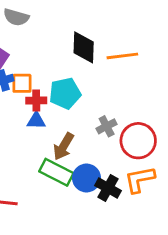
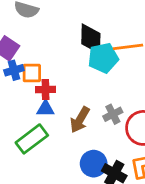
cyan pentagon: (65, 93) -> (103, 58), moved
brown arrow: (64, 146) -> (80, 120), moved
green rectangle: (56, 172) -> (32, 139), moved, turned -64

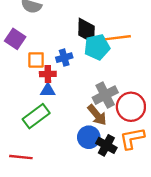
blue cross: (14, 70) -> (64, 58), moved
gray cross: (113, 114) -> (105, 95), size x1.5
brown arrow: (80, 120) -> (97, 115), moved, turned -70

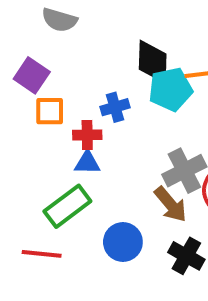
orange square: (36, 60) -> (50, 111), moved
blue circle: (89, 137) -> (123, 242), moved
red line: (21, 157) -> (42, 254), moved

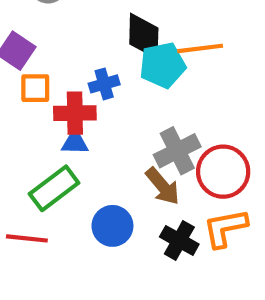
red cross: (87, 135) -> (75, 113), size x1.4

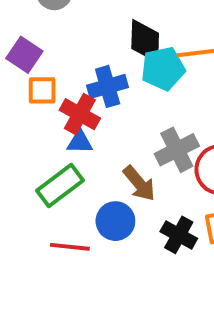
blue cross: (104, 84) -> (108, 86), size x1.4
red cross: (75, 113) -> (80, 114), turned 30
brown arrow: (163, 186) -> (139, 183), moved
red line: (27, 238) -> (70, 247), moved

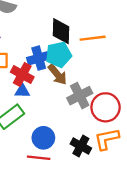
cyan pentagon: (163, 69) -> (59, 55), moved
brown arrow: (139, 183) -> (57, 75), moved
red line: (70, 247) -> (39, 158), moved

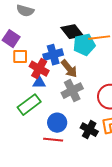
black diamond: (61, 31) -> (72, 32), turned -40
cyan pentagon: (59, 55) -> (84, 45), moved
gray cross: (80, 96) -> (72, 91), moved

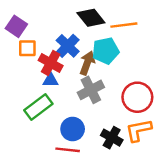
cyan pentagon: (84, 45) -> (106, 51), moved
blue cross: (53, 55) -> (68, 46), turned -30
brown arrow: (69, 69) -> (87, 63), turned -120

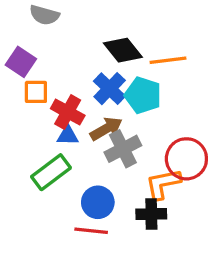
blue cross: (68, 46) -> (110, 89), moved
cyan pentagon: (106, 51) -> (143, 95), turned 30
brown arrow: (87, 63) -> (106, 129), moved, turned 40
orange L-shape: (139, 130) -> (163, 184), moved
black cross: (112, 138) -> (151, 214), turned -30

